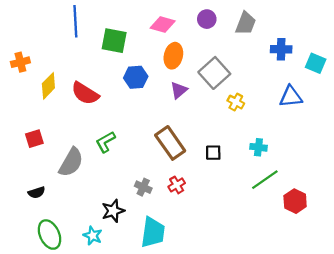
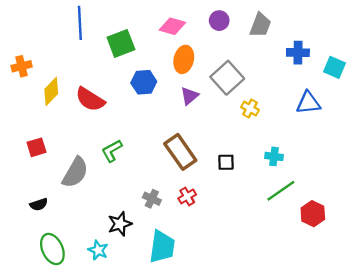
green square: (114, 41) -> (121, 43), turned -32

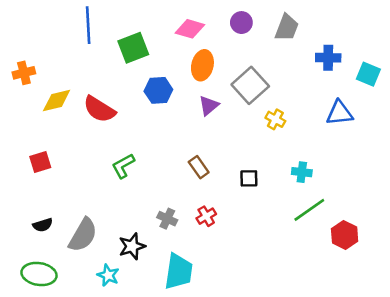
yellow diamond: (51, 91) -> (57, 100), turned 32
brown rectangle: (180, 152) -> (199, 167), size x0.6
gray semicircle: (75, 172) -> (83, 235), moved
green ellipse: (52, 249) -> (39, 274), moved, turned -56

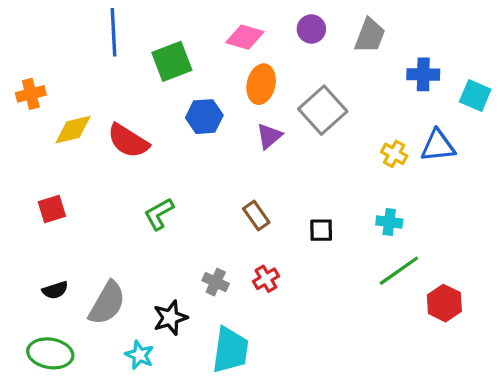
yellow cross: (275, 119) -> (394, 154), moved

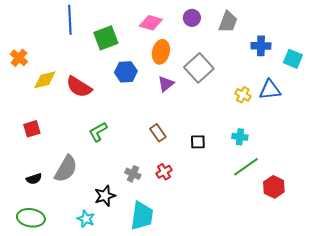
orange cross: (31, 94) -> (19, 58), turned -36
gray semicircle: (107, 303) -> (66, 169), moved

